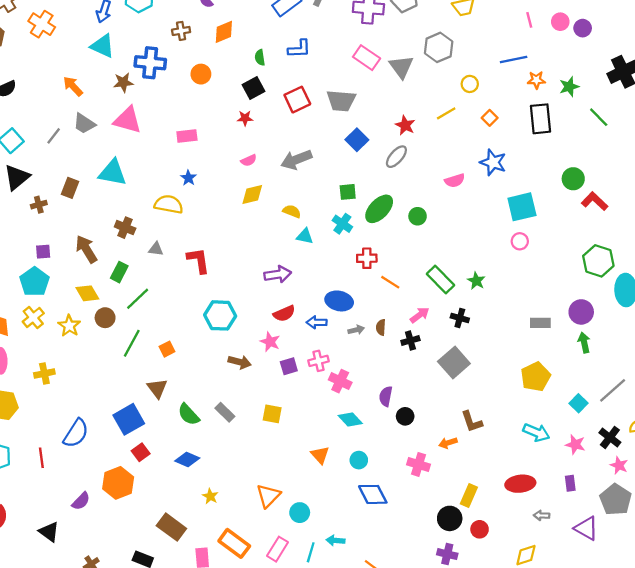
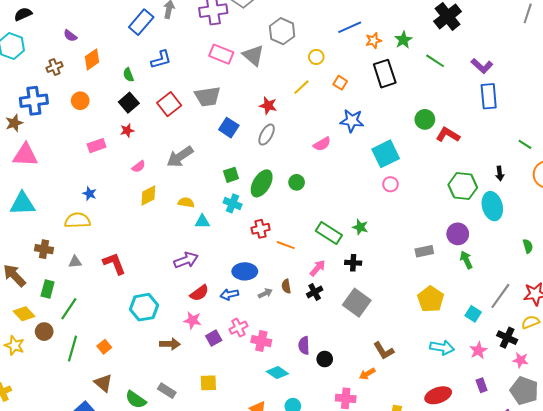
pink rectangle: (187, 136) -> (97, 146), moved
pink star: (575, 445) -> (478, 350), turned -30

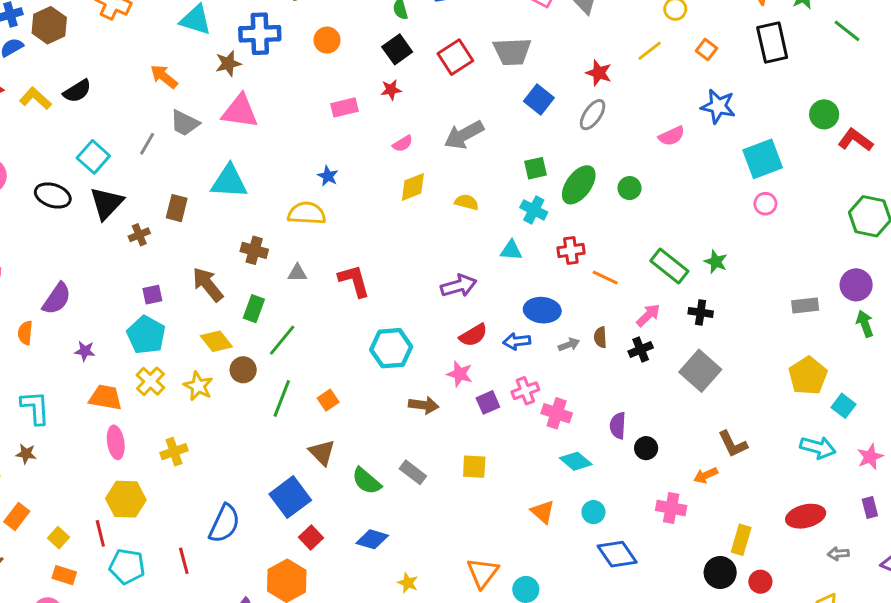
cyan triangle: (202, 222) -> (511, 250), moved
cyan square: (473, 314) -> (844, 406), moved

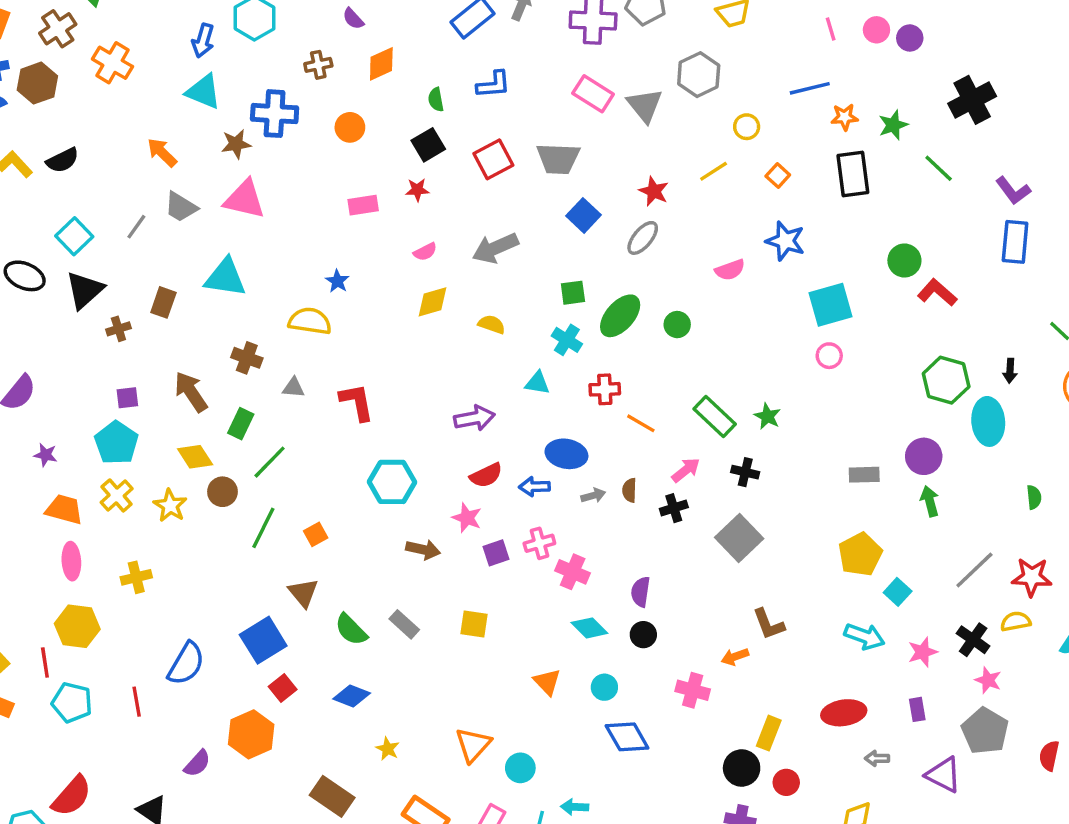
black circle: (646, 448) -> (643, 635), moved

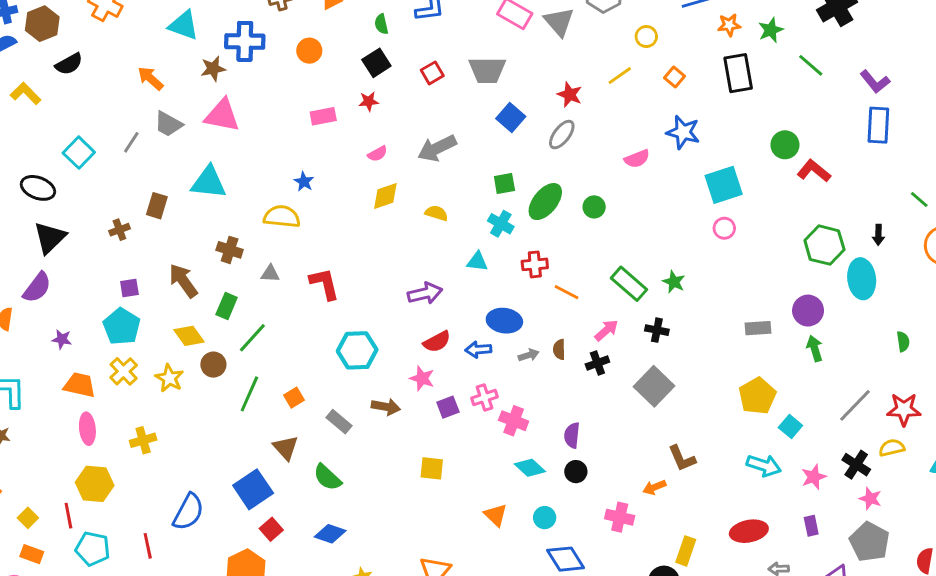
red square: (493, 159) -> (432, 73), size x0.7
black semicircle: (63, 160) -> (69, 64), moved
black triangle: (85, 290) -> (50, 238), moved
gray rectangle: (404, 624) -> (339, 422), moved

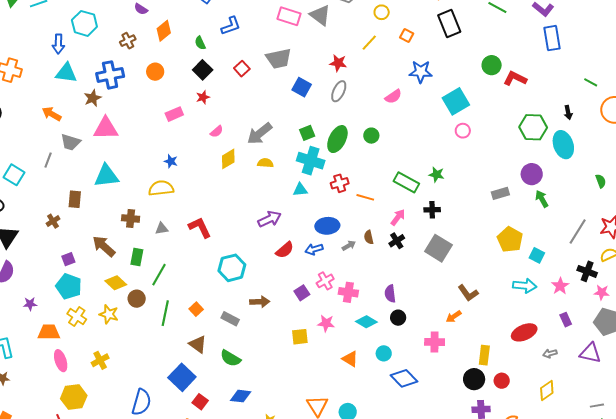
gray arrow: (437, 148) -> (260, 134), moved
cyan cross: (501, 224) -> (311, 161), size x1.5
pink star: (422, 378) -> (326, 323), moved

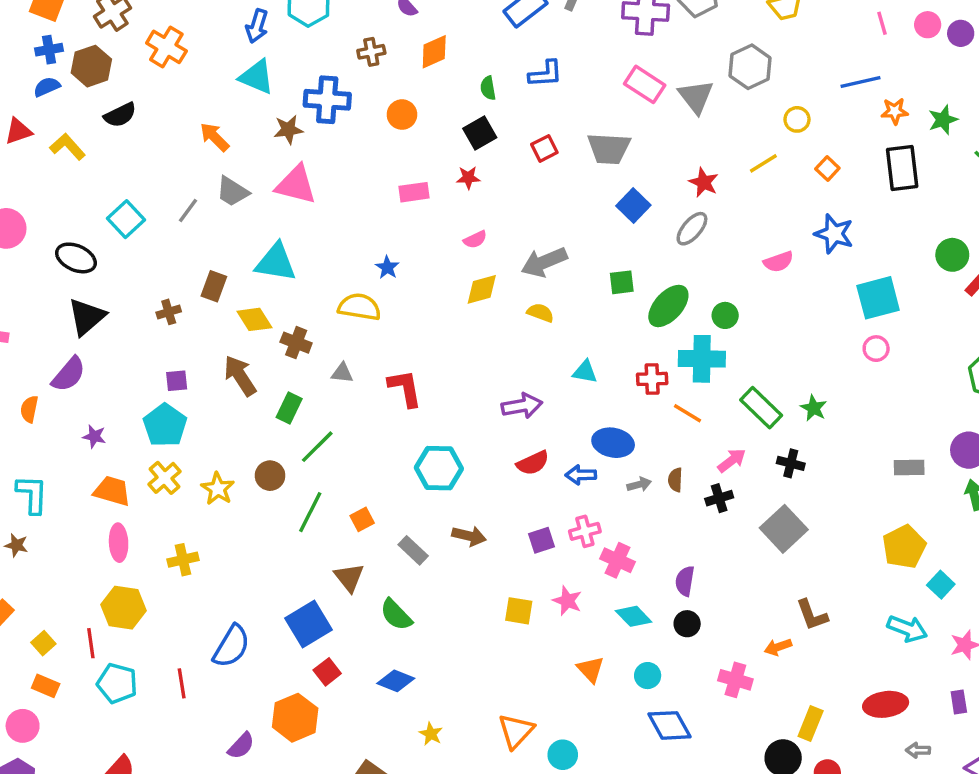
cyan cross: (311, 161) -> (702, 359), moved, turned -32
yellow diamond: (116, 283) -> (254, 319), moved

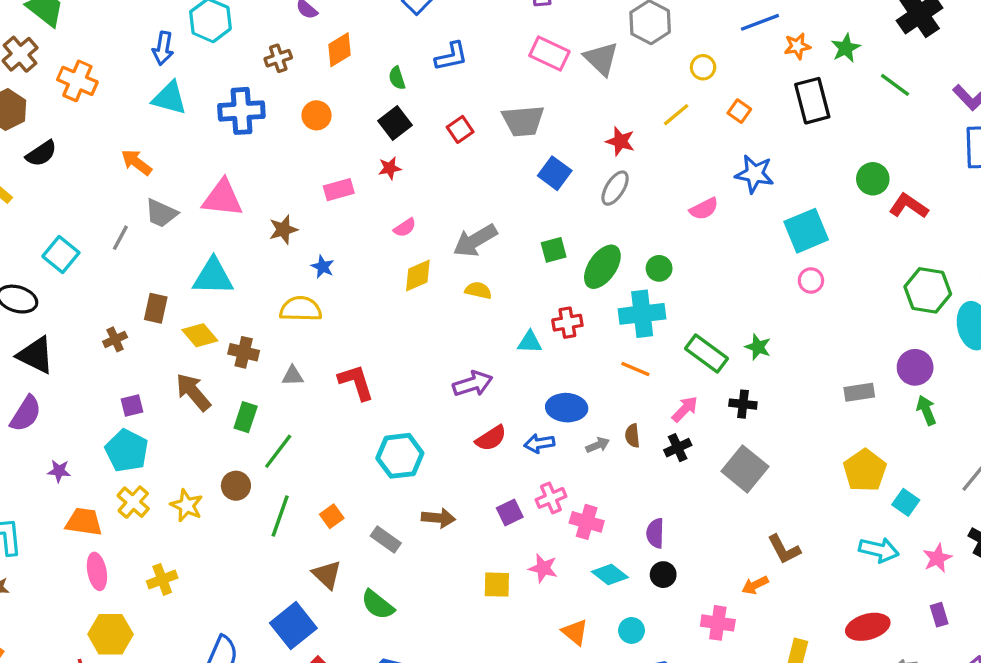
brown star: (288, 130) -> (283, 230), moved
black triangle: (87, 317) -> (36, 355), turned -45
red cross: (652, 379) -> (567, 323), moved

